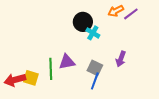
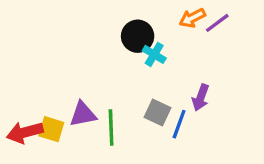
purple triangle: (67, 62) -> (83, 114), moved
green line: (51, 69) -> (111, 127), moved
blue line: (95, 81) -> (179, 124), moved

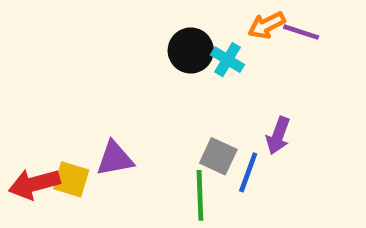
purple line: (217, 23) -> (301, 32), turned 55
cyan cross: (154, 54) -> (228, 60), moved
green line: (111, 127) -> (200, 195), moved

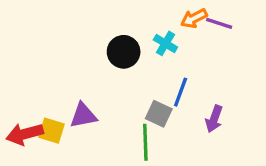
black circle: (191, 50) -> (124, 52), moved
purple arrow: (278, 136) -> (214, 119), moved
blue line: (248, 172) -> (181, 92), moved

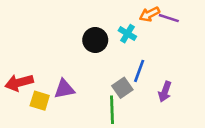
gray square: (159, 114) -> (122, 88), turned 30
red arrow: (25, 134) -> (19, 83), moved

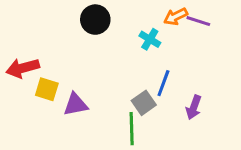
black circle: (95, 40) -> (95, 20), moved
red arrow: (19, 83) -> (23, 68), moved
yellow square: (40, 101) -> (47, 89), moved

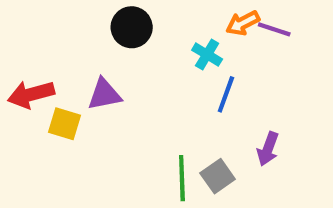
blue line: (163, 83) -> (226, 94), moved
gray square: (144, 103) -> (218, 176), moved
purple triangle: (76, 104) -> (104, 94), moved

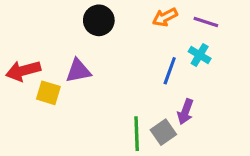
orange arrow: (243, 23) -> (165, 17), moved
cyan cross: (207, 55) -> (200, 55), moved
purple arrow: (268, 149) -> (185, 112), moved

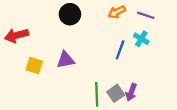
red arrow: (23, 71) -> (16, 35), moved
purple triangle: (78, 71) -> (65, 60), moved
purple arrow: (185, 112) -> (131, 92), moved

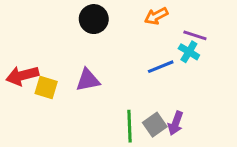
purple line: (146, 15) -> (195, 35), moved
red arrow: (16, 35) -> (22, 76), moved
blue line: (120, 50) -> (161, 67), turned 48

